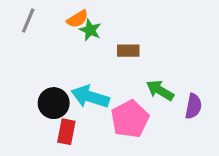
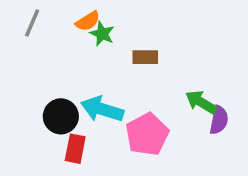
green arrow: (160, 90) -> (201, 102), moved

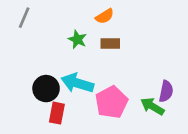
orange semicircle: (88, 21) -> (105, 16), moved
green star: (102, 34) -> (77, 39), moved
green arrow: (201, 102) -> (152, 106), moved

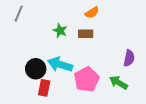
orange semicircle: (105, 16) -> (92, 13), moved
purple semicircle: (166, 91) -> (129, 58), moved

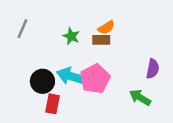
orange semicircle: (92, 13) -> (106, 27), moved
gray line: (19, 14) -> (22, 29), moved
pink pentagon: (87, 79) -> (95, 79), moved

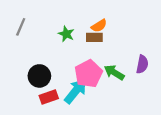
cyan arrow: (71, 76) -> (76, 91), moved, turned 112
green arrow: (140, 98) -> (114, 72), moved
red rectangle: (52, 104) -> (49, 97), turned 60

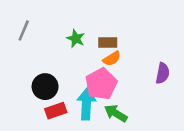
orange semicircle: (99, 26) -> (112, 59), moved
green arrow: (114, 72) -> (116, 113), moved
cyan arrow: (76, 91) -> (86, 104), turned -36

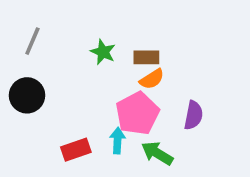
purple semicircle: (163, 73) -> (193, 115), moved
black circle: (45, 87) -> (27, 95), moved
cyan arrow: (86, 104) -> (117, 141), size x0.6

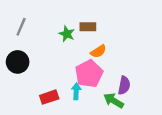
brown rectangle: (146, 57) -> (88, 27), moved
purple semicircle: (193, 115) -> (124, 85), moved
green arrow: (157, 153) -> (114, 101), moved

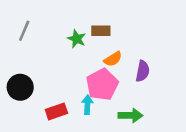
black circle: (18, 62) -> (20, 87), moved
purple semicircle: (124, 85) -> (143, 71), moved
green arrow: (114, 101) -> (130, 115), turned 150

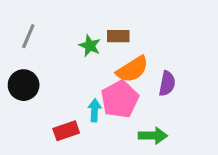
orange semicircle: (113, 59) -> (132, 69), size x1.5
black circle: (20, 87) -> (24, 85), moved
cyan arrow: (87, 105) -> (95, 110), moved

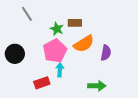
gray line: (28, 36) -> (27, 14), moved, turned -56
pink pentagon: (120, 99) -> (55, 51), moved

